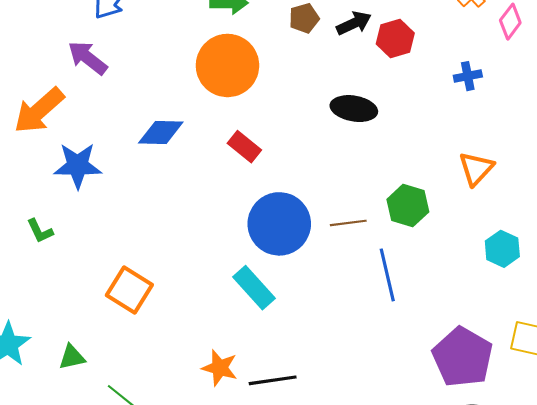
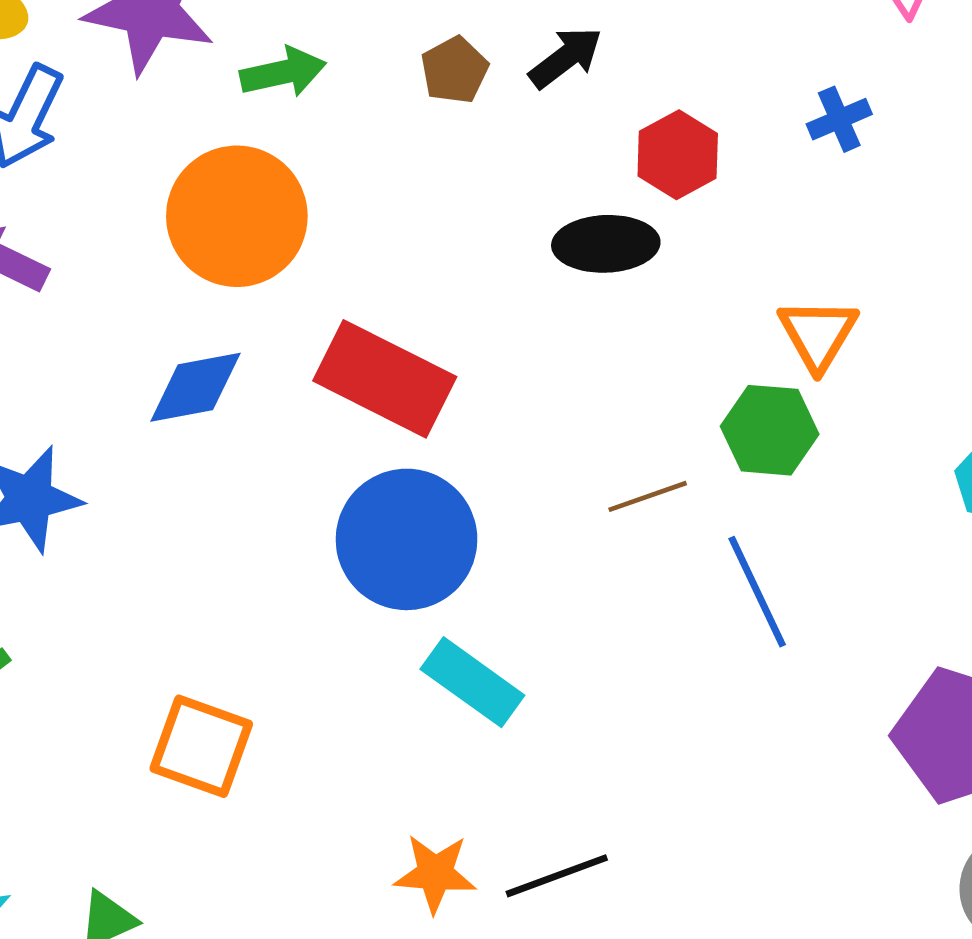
red hexagon: (395, 38) -> (678, 155), moved
orange circle: (227, 65) -> (237, 216), moved
red rectangle: (244, 147) -> (385, 379), size x1.8
orange triangle: (476, 169) -> (818, 334), moved
blue circle: (279, 224) -> (407, 539), moved

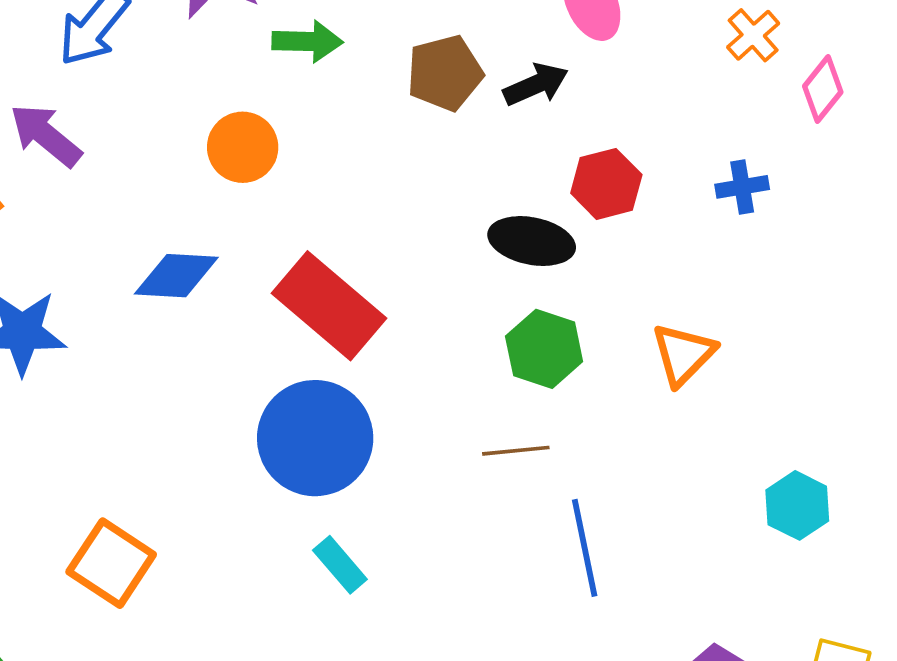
brown pentagon: (455, 70) -> (445, 73), size x1.4
orange circle: (237, 216) -> (243, 147), size x0.6
green hexagon: (770, 430) -> (544, 349), moved
cyan rectangle: (472, 682) -> (340, 565), size x0.7

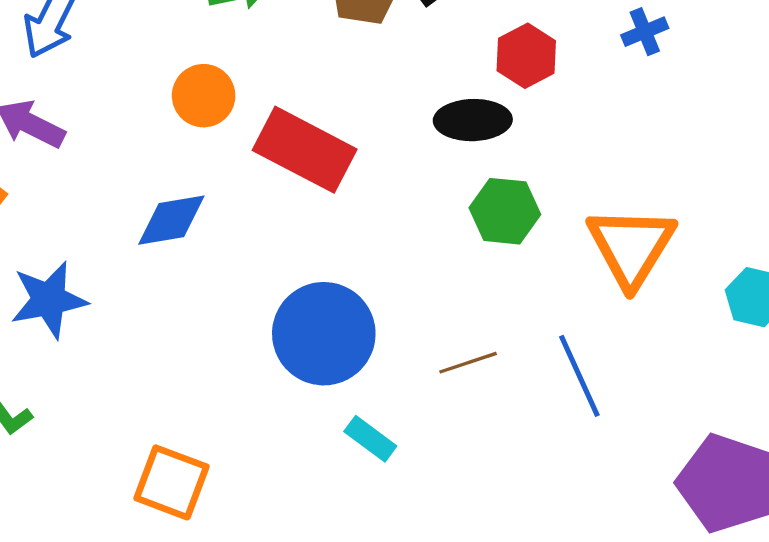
red rectangle: (329, 306) -> (305, 150), moved
orange triangle: (683, 354) -> (631, 247), moved, size x1.5
brown line: (516, 451) -> (468, 363), moved

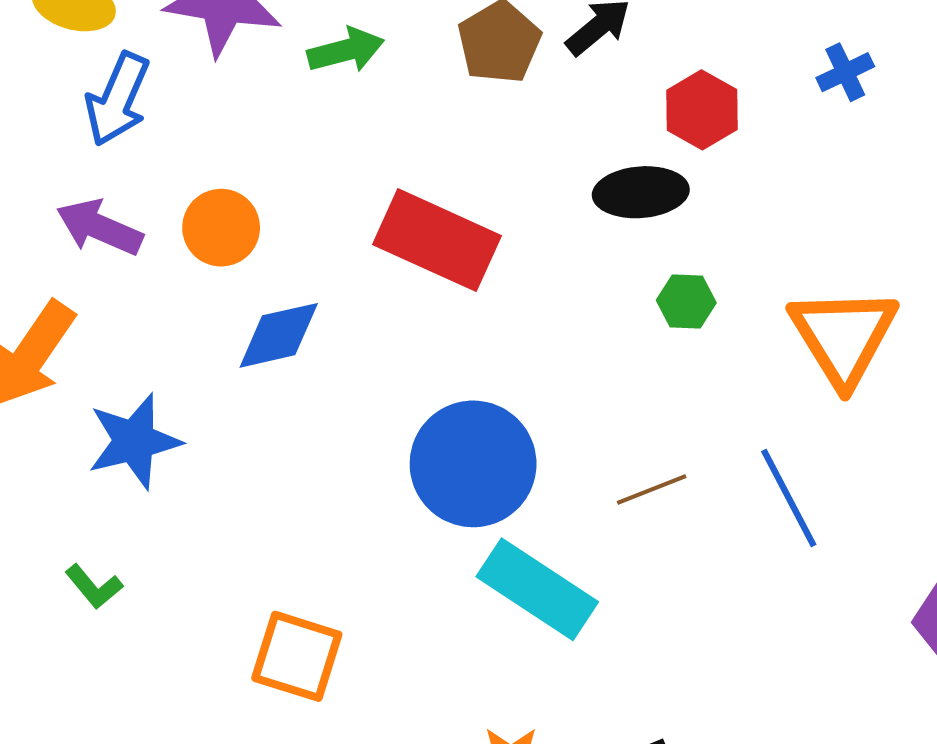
orange circle: (204, 96) -> (221, 228), moved
green hexagon: (505, 211) -> (686, 302), size x0.7
cyan rectangle: (370, 439) -> (537, 589), size x1.8

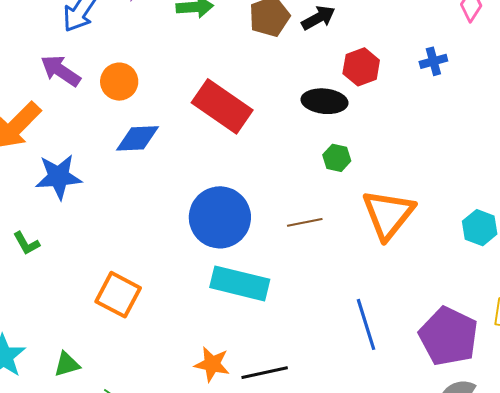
orange triangle: (843, 336) -> (388, 214), moved
brown line: (652, 490) -> (305, 222), moved
blue line: (789, 498) -> (366, 324), moved
cyan rectangle: (537, 589) -> (240, 283), turned -30

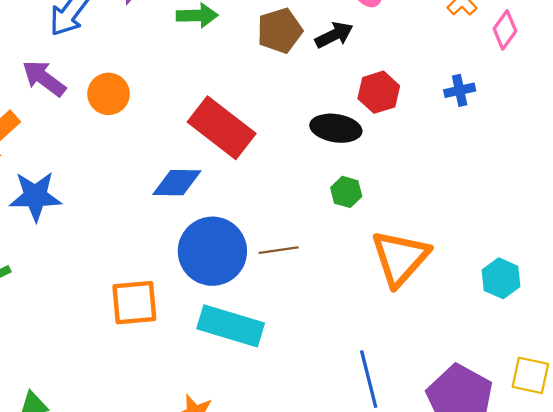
blue diamond: (138, 138) -> (177, 183), moved
brown line: (305, 222) -> (279, 250), moved
orange square: (118, 295) -> (134, 303), moved, turned -36

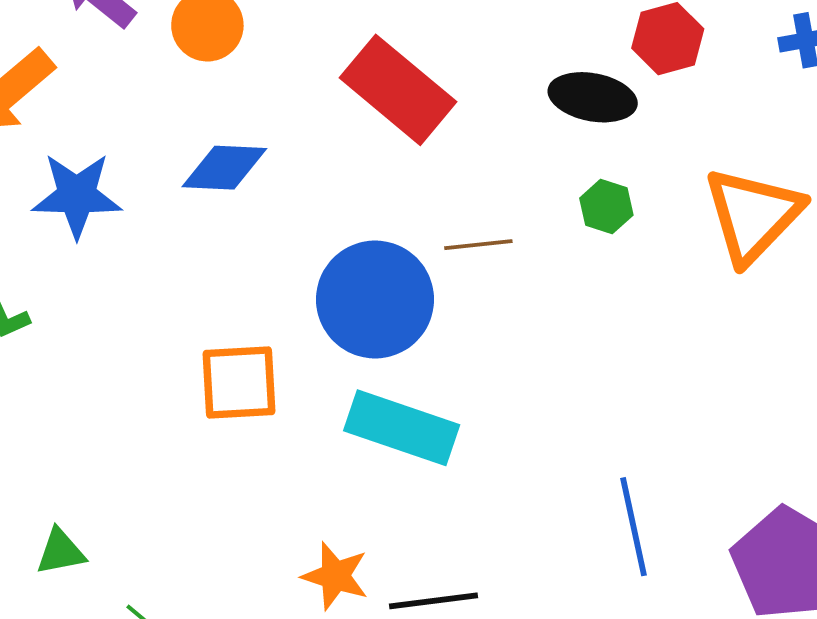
blue diamond: (177, 183) -> (224, 168), moved
brown line: (279, 250) -> (478, 245), moved
orange triangle: (400, 258) -> (753, 215), moved

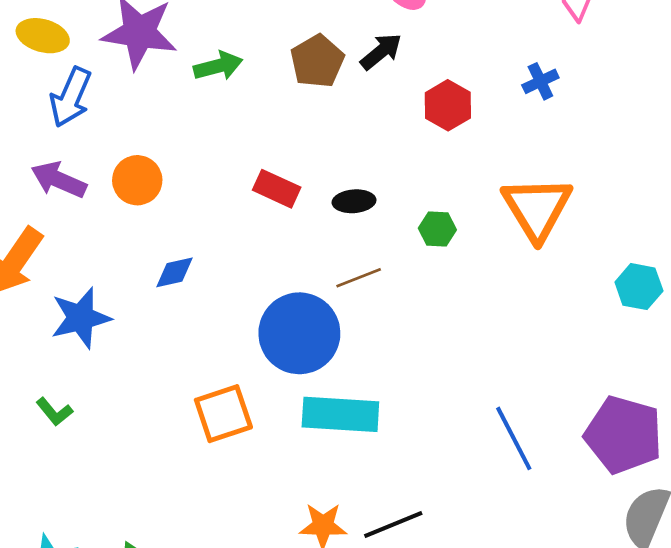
red rectangle: (398, 90) -> (277, 189), size x0.6
black ellipse: (593, 97) -> (354, 201), moved, size x0.7
blue diamond: (224, 168) -> (174, 272), size x0.7

